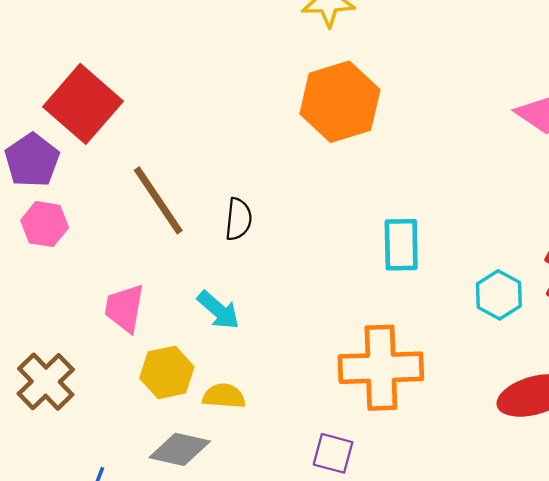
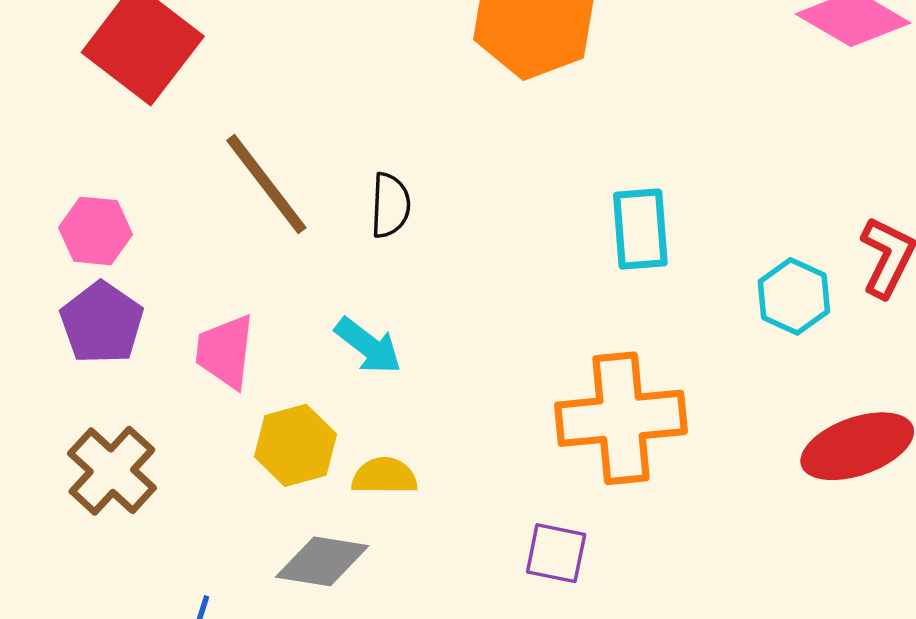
purple pentagon: (32, 160) -> (102, 323), moved

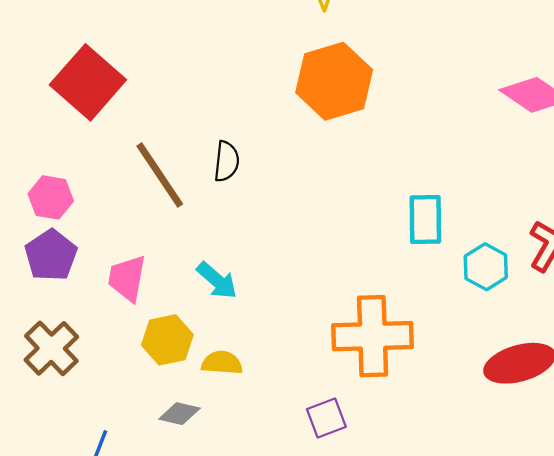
black semicircle: (390, 205) -> (226, 161), moved
cyan rectangle: (640, 229) -> (425, 220), moved
purple square: (556, 553) -> (326, 418), turned -36
gray diamond: (322, 561) -> (179, 414), size x0.7

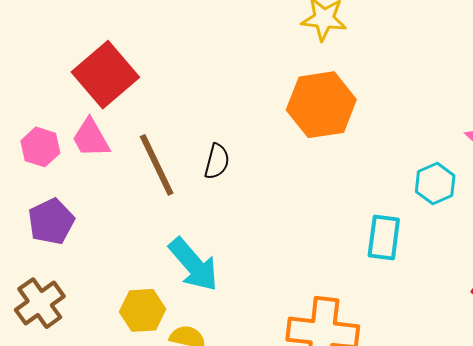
pink hexagon: (51, 197) -> (40, 147), moved
cyan hexagon: (486, 267) -> (435, 184), moved
pink trapezoid: (127, 278) -> (91, 138), moved, turned -48
cyan arrow: (217, 280) -> (194, 265), size x1.5

